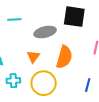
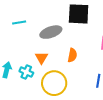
orange semicircle: (64, 57) -> (72, 55), size x0.6
cyan cross: (13, 81) -> (26, 72), moved, turned 32

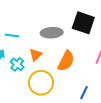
cyan line: (19, 23) -> (12, 35), moved
orange semicircle: (72, 55) -> (66, 61), size x1.5

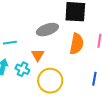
orange semicircle: (66, 61) -> (77, 44), moved

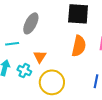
gray ellipse: (47, 30) -> (31, 23), moved, turned -45

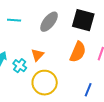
gray ellipse: (31, 23) -> (49, 22), moved
cyan line: (12, 44) -> (14, 20), moved

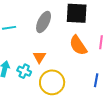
orange semicircle: (78, 52) -> (78, 45), turned 135

